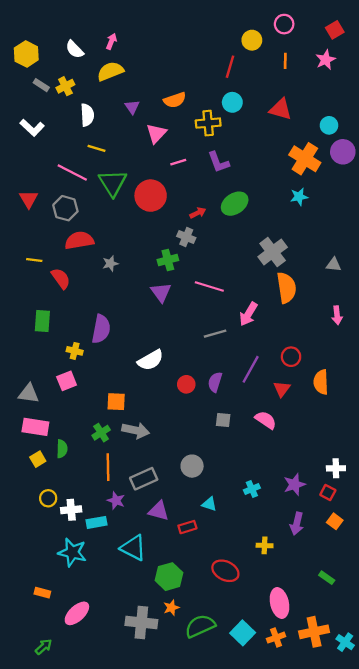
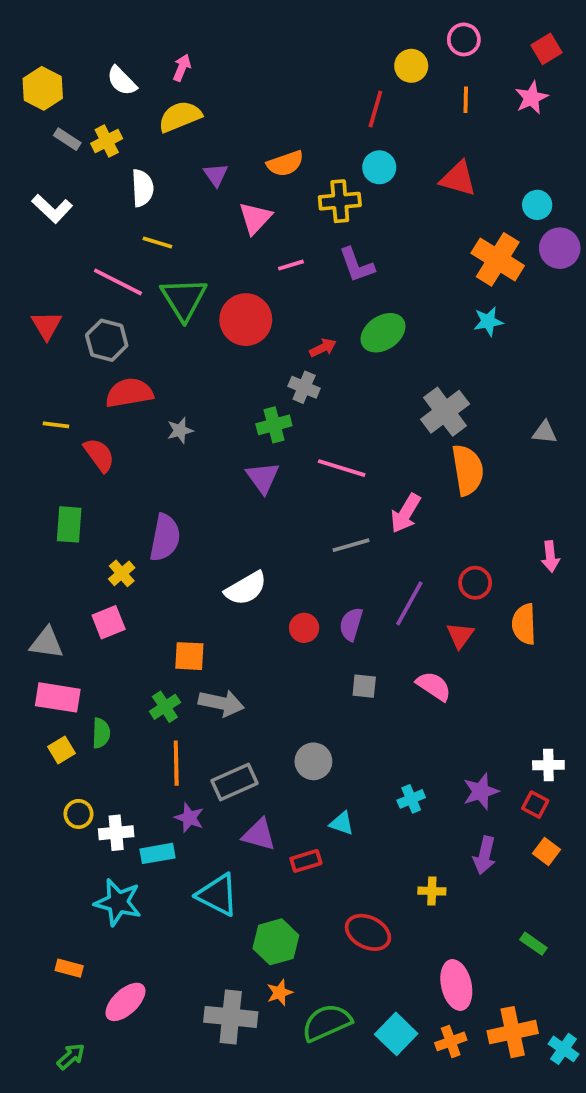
pink arrow: (337, 315) -> (550, 556), moved
yellow cross: (75, 351) -> (122, 573), turned 35

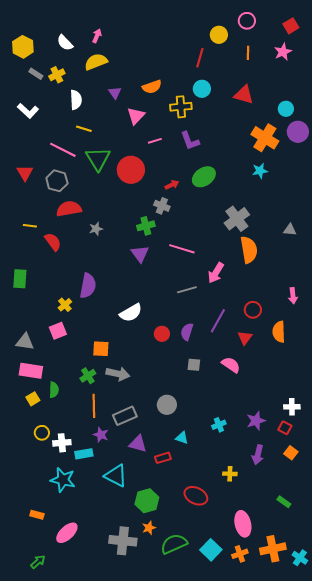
green rectangle: (69, 524) -> (20, 279), moved

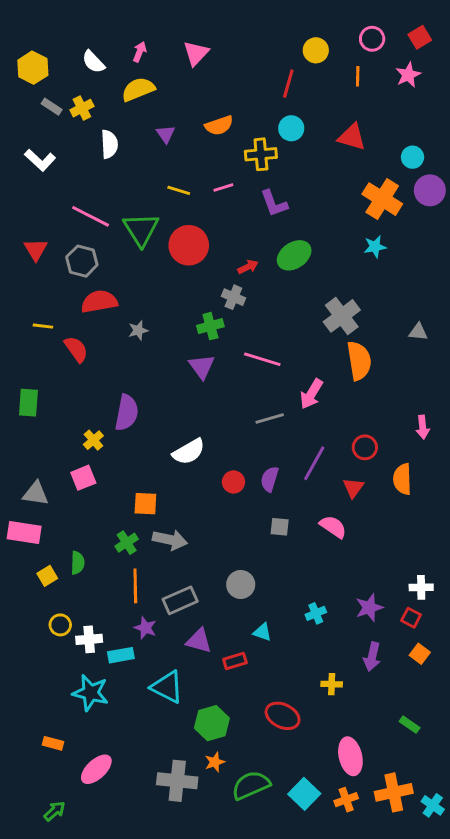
pink circle: (247, 21) -> (372, 39), moved
pink triangle: (136, 116) -> (196, 53), moved
yellow line: (84, 129) -> (179, 190), moved
pink line: (155, 141) -> (223, 187), moved
pink rectangle: (31, 371) -> (24, 533), moved

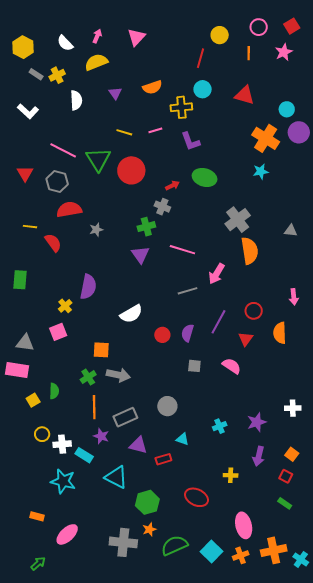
green ellipse: (294, 255) -> (205, 177), turned 50
red square: (411, 618) -> (286, 476), moved
cyan rectangle: (121, 655) -> (84, 455), turned 42

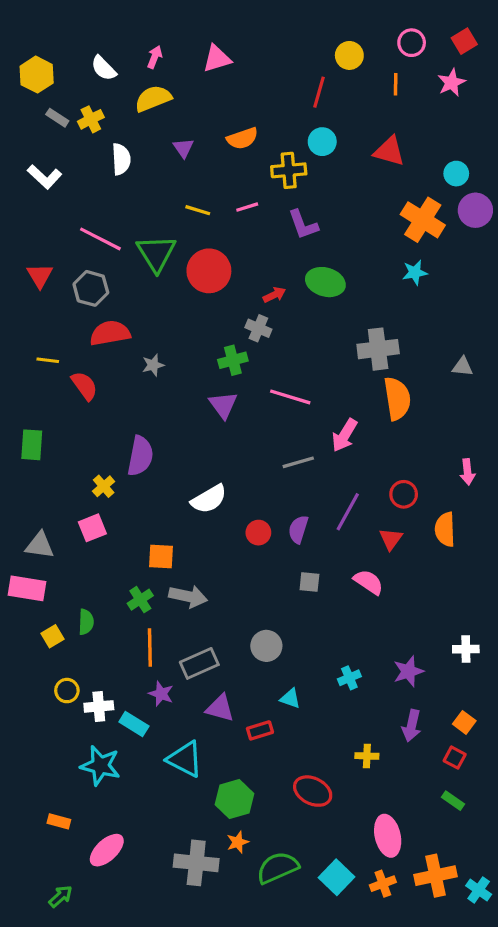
pink triangle: (136, 37) -> (217, 59), turned 30
gray cross: (238, 220) -> (378, 349), turned 30

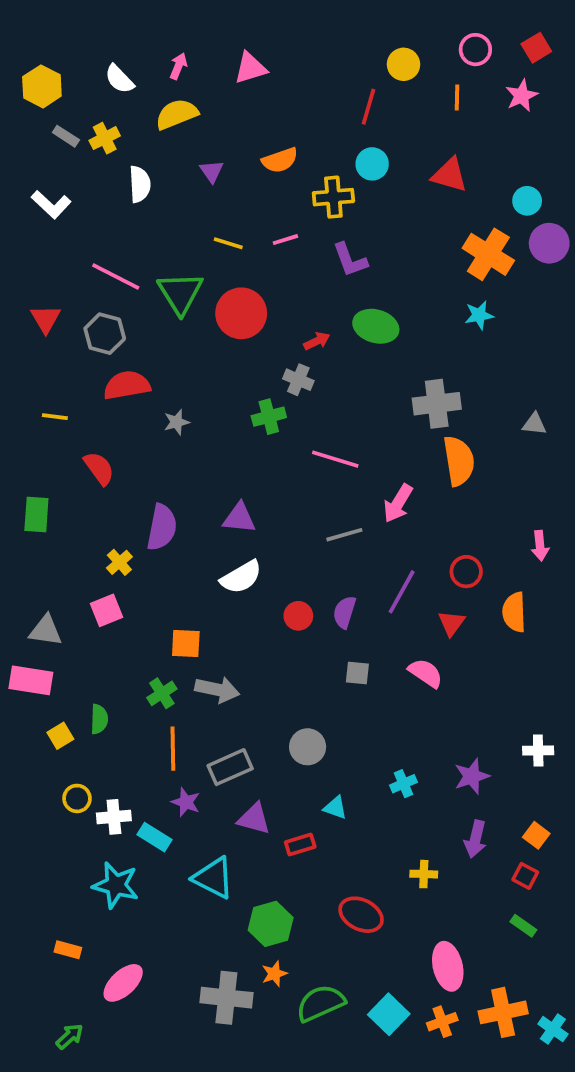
red semicircle: (84, 386) -> (99, 468), moved
purple triangle: (223, 405) -> (239, 518), moved, turned -48

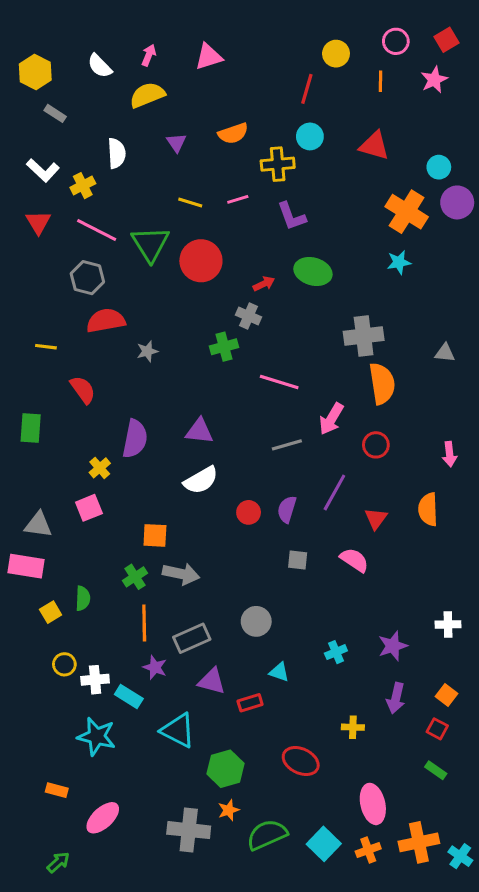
yellow cross: (105, 138) -> (83, 186), moved
red triangle: (46, 319) -> (38, 222), moved
red circle: (466, 572) -> (376, 445), moved

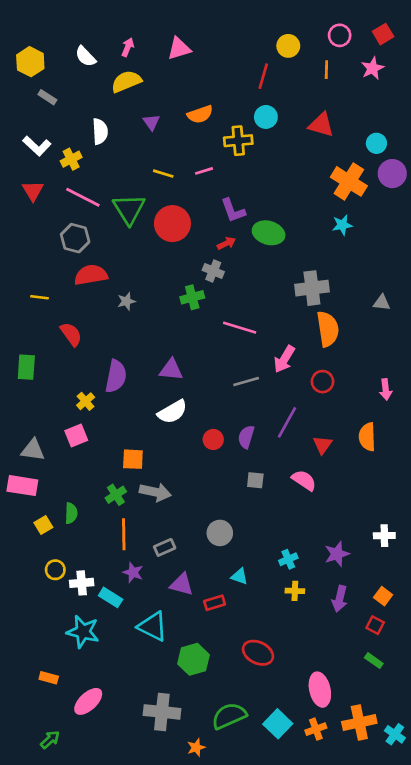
purple L-shape: (291, 216) -> (233, 210), moved
gray rectangle: (192, 638) -> (165, 547), size x0.7
yellow cross: (353, 727) -> (295, 591), moved
orange star: (229, 810) -> (196, 747), moved

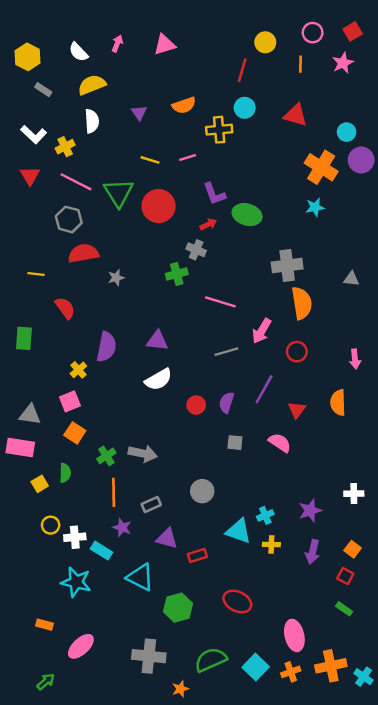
yellow semicircle: (126, 81) -> (92, 85), moved
orange square: (133, 459) -> (75, 433), moved, turned 30
cyan triangle: (240, 576) -> (239, 531), moved, size x1.6

